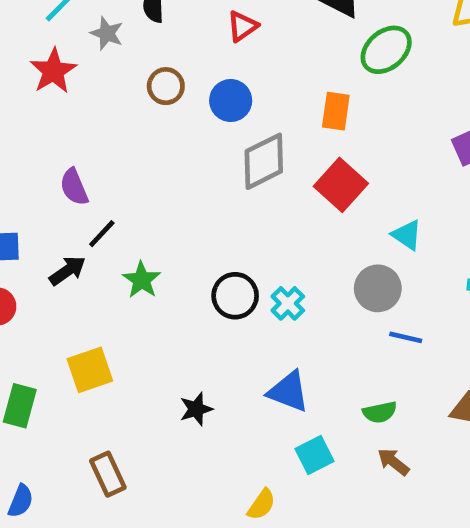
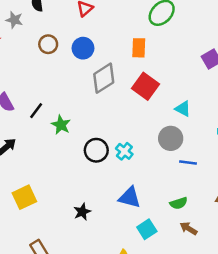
black line: (102, 234) -> (36, 111), moved
green star: (142, 280) -> (61, 125), moved

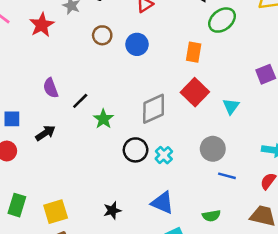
gray diamond: (104, 78) -> (154, 109), moved
cyan triangle: (183, 109) -> (231, 106), moved, turned 30
yellow square: (24, 197) -> (56, 212), moved

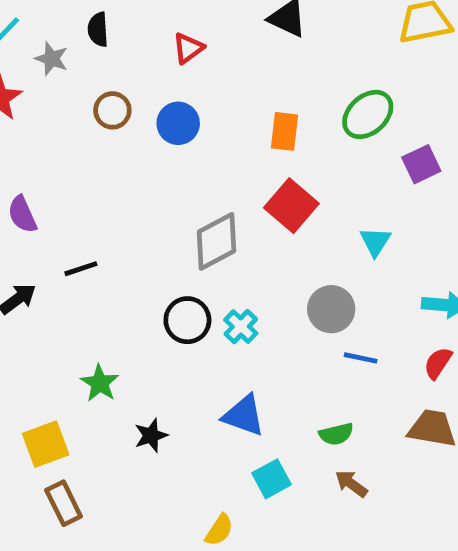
green ellipse: (222, 20) -> (368, 114), moved
black line: (80, 101) -> (81, 269), moved, turned 30
cyan triangle: (231, 106) -> (375, 242), moved
green star: (103, 119) -> (100, 383), moved

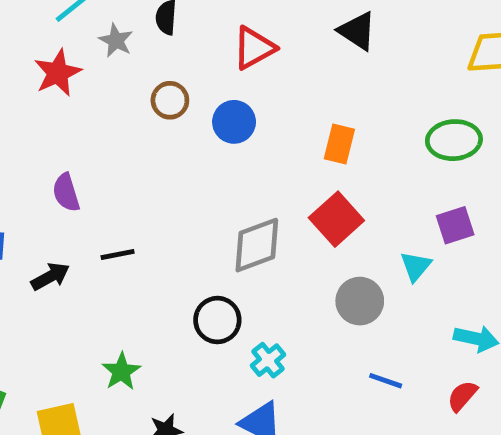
red triangle: (188, 48) -> (254, 48), size x1.4
green ellipse: (368, 114) -> (454, 140), moved, turned 30
purple square: (421, 164) -> (455, 225), moved
gray circle: (331, 309) -> (360, 301), moved
cyan cross: (241, 327) -> (268, 360), moved

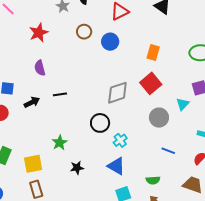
red star: (58, 73) -> (39, 33), moved

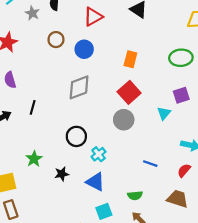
gray diamond: (117, 93) -> (79, 87), moved
black line: (60, 94) -> (33, 107), turned -64
gray circle: (159, 118) -> (124, 120), moved
black star: (77, 168) -> (62, 174), moved

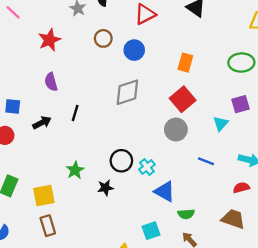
black circle: (76, 136) -> (121, 161), moved
blue line: (150, 164) -> (206, 161), moved
red semicircle: (184, 170) -> (241, 188), turned 32
blue triangle: (95, 182) -> (165, 192), moved

